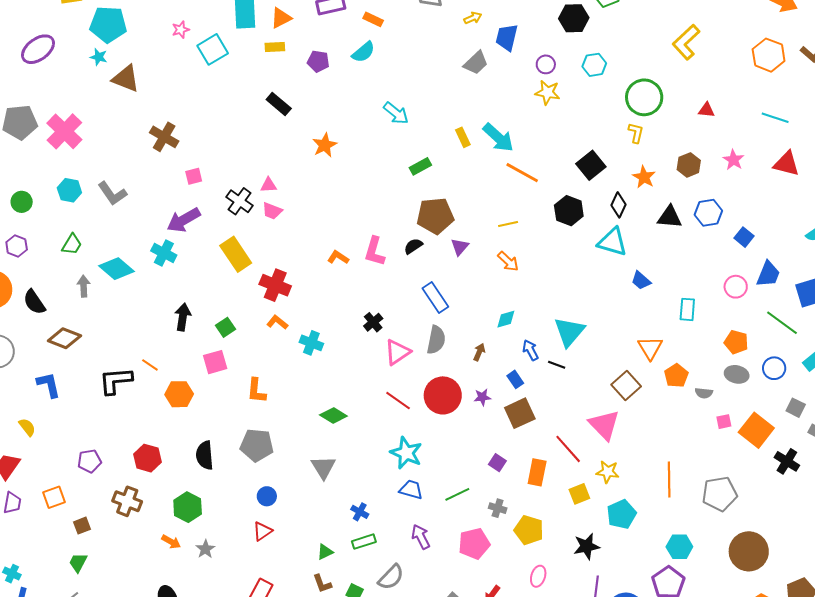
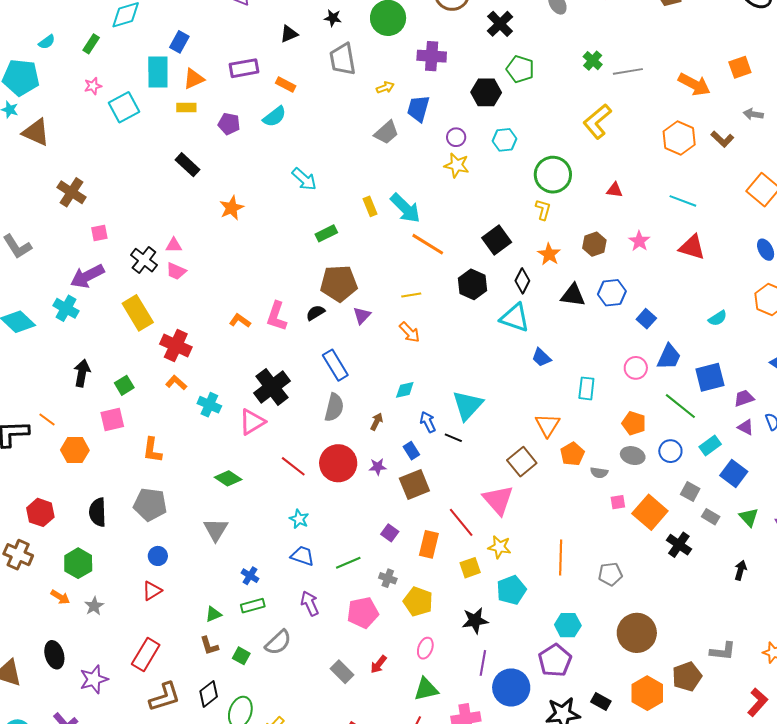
black cross: (373, 322) -> (272, 387), size x1.8
pink triangle: (397, 352) -> (252, 422), moved
cyan star: (406, 453) -> (299, 519), size x0.6
gray pentagon: (720, 494) -> (610, 574), size x0.7

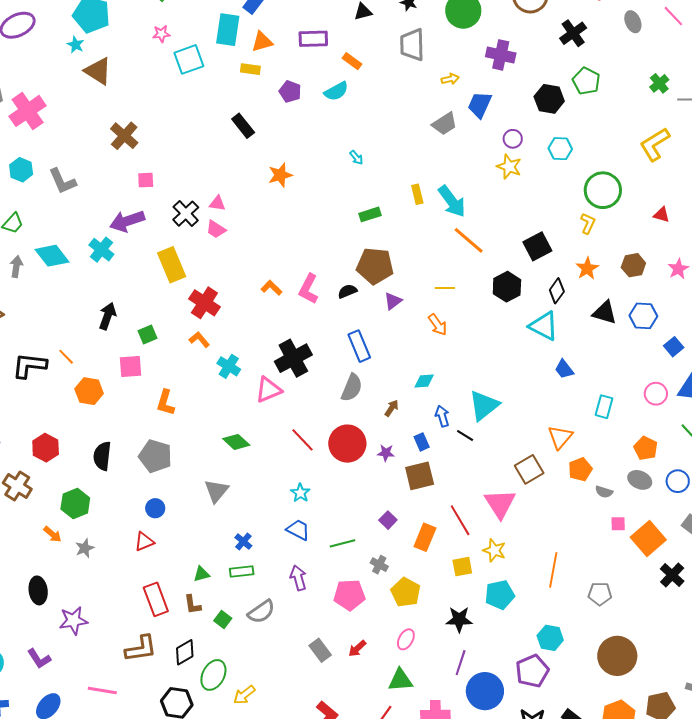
cyan arrow: (304, 179) -> (356, 158), size x0.6
red rectangle: (146, 654) -> (156, 599), moved, turned -60

